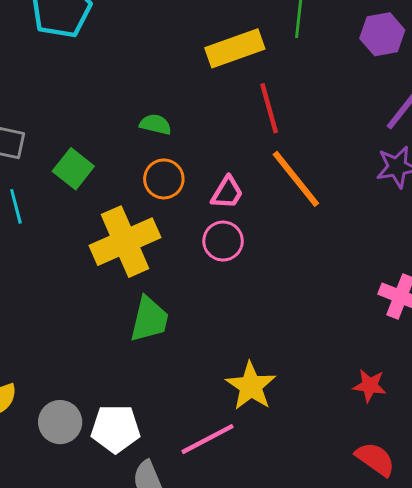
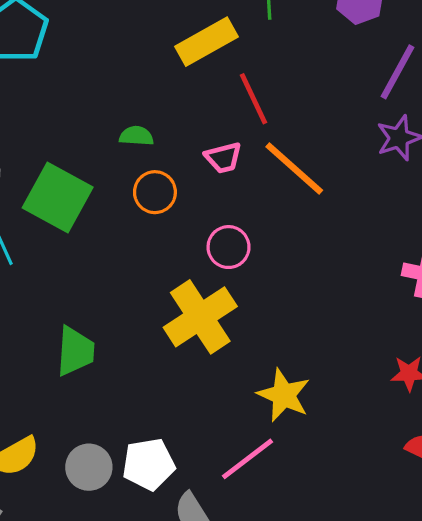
green square: (73, 169) -> (58, 198), size x1.6
pink trapezoid: (227, 193) -> (223, 158), moved, turned 54
yellow cross: (125, 242) -> (200, 317), moved
green trapezoid: (149, 319) -> (75, 351), moved

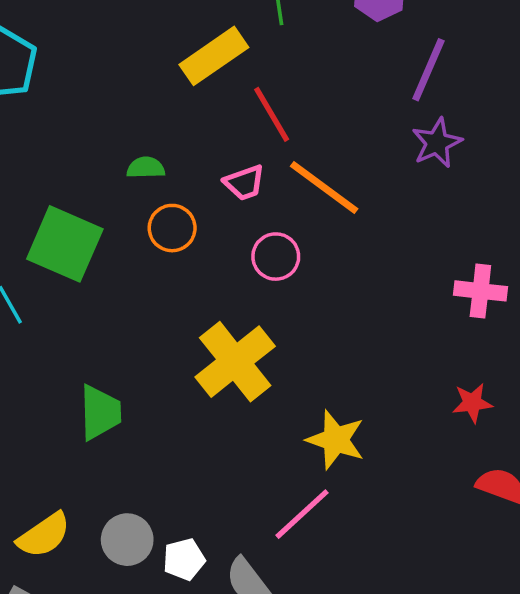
pink circle: (229, 247) -> (276, 257), moved
white pentagon: (149, 464) -> (184, 559), moved, size x0.7

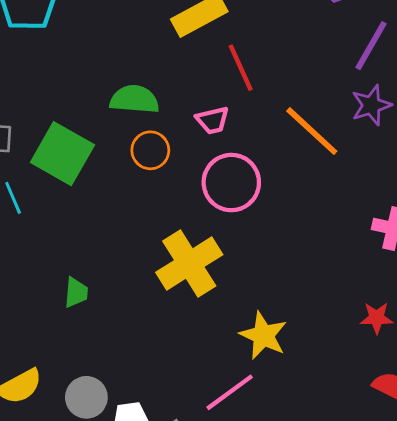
green semicircle: (146, 168) -> (134, 99), size x1.6
orange line: (324, 188) -> (312, 131), moved
pink circle: (276, 257) -> (231, 183), size x1.5
green trapezoid: (100, 412) -> (76, 292), size x0.7

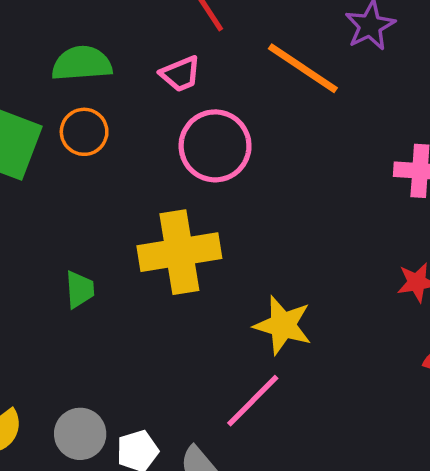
orange circle: (150, 150) -> (84, 132), moved
yellow cross: (189, 264) -> (179, 252), turned 32
green trapezoid: (76, 292) -> (80, 289), moved

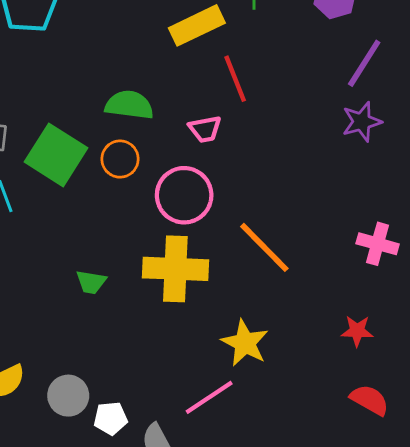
orange line: (303, 68) -> (264, 247), moved
pink circle: (215, 146) -> (184, 195), moved
green trapezoid: (80, 289) -> (91, 282), turned 92

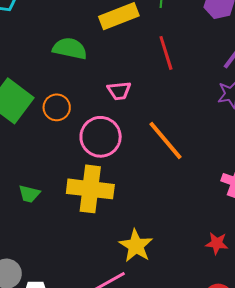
red line: (235, 79) -> (166, 53), moved
green semicircle: (129, 105) -> (70, 49), moved
orange line: (264, 247) -> (166, 141), moved

